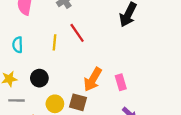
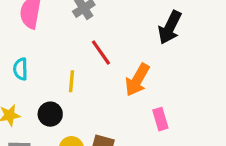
yellow line: (55, 42) -> (72, 81), moved
orange arrow: (93, 79) -> (137, 80), moved

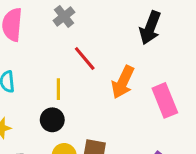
black circle: (50, 114) -> (52, 120), moved
pink rectangle: (160, 119) -> (165, 100), moved, size x1.5

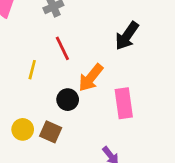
black circle: (52, 120) -> (68, 100), moved

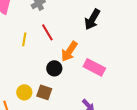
yellow line: (32, 70) -> (24, 39), moved
pink rectangle: (124, 103) -> (94, 67), turned -50

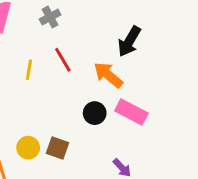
orange arrow: (69, 51) -> (108, 75), moved, turned 95
black circle: (54, 68) -> (95, 113), moved

